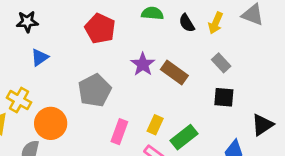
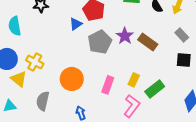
blue triangle: (40, 57) -> (76, 24), moved
gray pentagon: (95, 90) -> (100, 42), moved
orange circle: (51, 123) -> (72, 79), moved

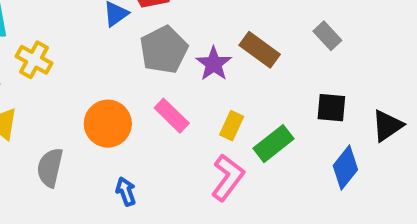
purple star: (125, 36) -> (214, 64), moved
black square: (184, 60) -> (331, 108), moved
yellow cross: (35, 62) -> (34, 60), moved
pink rectangle: (108, 85) -> (172, 116), moved, turned -66

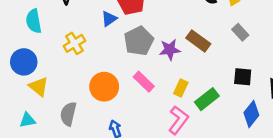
yellow cross: (34, 60) -> (74, 43), moved, turned 30
purple star: (214, 64) -> (170, 50), turned 30

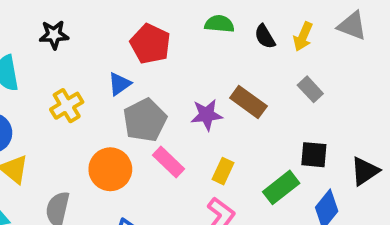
blue triangle: (109, 19) -> (119, 84), moved
gray pentagon: (139, 41) -> (145, 120), moved
green rectangle: (207, 99) -> (281, 187), moved

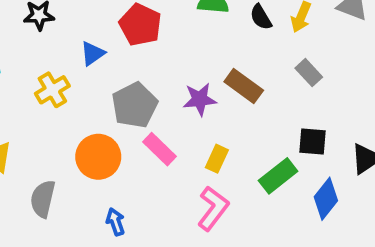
blue triangle: (119, 84) -> (93, 53), moved

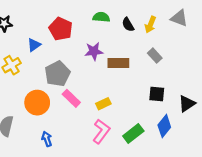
brown rectangle: (244, 86) -> (118, 63), turned -36
purple star: (200, 99) -> (94, 51), moved
yellow rectangle: (217, 159) -> (103, 104), turned 40
green rectangle: (278, 176) -> (133, 134), moved

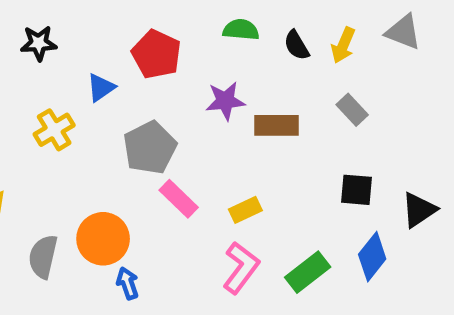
orange circle: (37, 103) -> (103, 239), moved

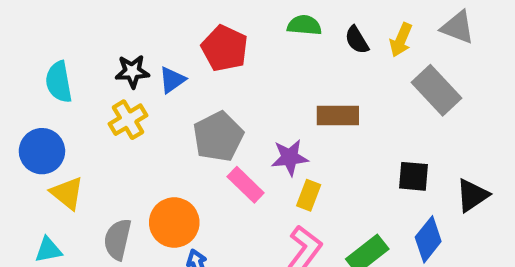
black star: (39, 43) -> (132, 71), moved
purple star: (225, 101) -> (290, 157), moved
gray rectangle: (352, 110) -> (437, 90), moved, size x1.6
yellow rectangle: (245, 210) -> (309, 195), turned -44

